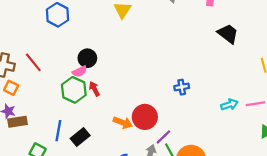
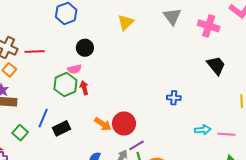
black circle: (87, 58) -> (85, 48), moved
red line: (33, 62) -> (35, 51), turned -66
blue cross: (182, 87) -> (174, 98), moved

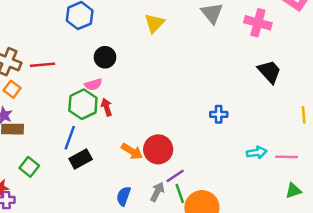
blue line: (43, 118) -> (70, 138), moved

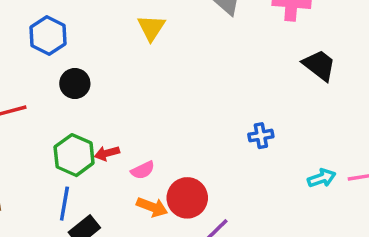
black circle: (105, 57) -> (75, 83), moved
pink semicircle: (93, 84) -> (143, 170), moved
red arrow: (107, 107) -> (107, 153), turned -77

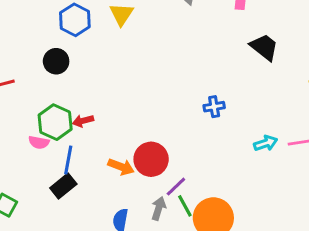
blue hexagon: (48, 36) -> (75, 20), moved
pink semicircle: (143, 170) -> (39, 142), moved, turned 36
blue line: (64, 204) -> (68, 160), moved

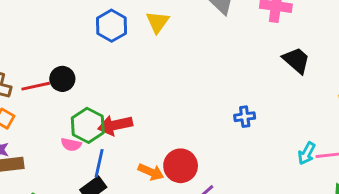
black circle: (56, 61) -> (62, 79), moved
red arrow: (83, 121) -> (115, 125), size x1.6
cyan arrow: (266, 143) -> (307, 153), moved, turned 135

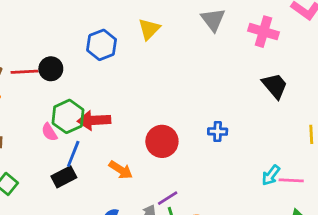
blue hexagon: (112, 26) -> (102, 45), moved
pink semicircle: (71, 145) -> (49, 132), turned 36
red circle: (181, 166) -> (162, 141), moved

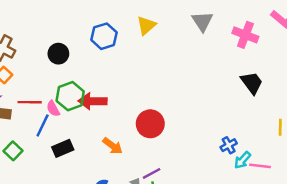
red line: (25, 72) -> (30, 102), moved
blue cross: (218, 131) -> (229, 145), moved, turned -35
blue line: (73, 154) -> (43, 125), moved

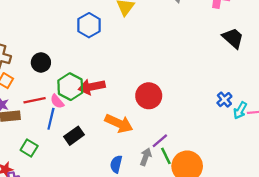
black circle: (58, 54) -> (41, 62), moved
orange arrow: (113, 146) -> (119, 123), size x1.4

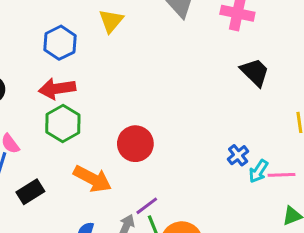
green hexagon: (70, 87) -> (63, 123), moved
red arrow: (92, 87) -> (57, 89), moved

